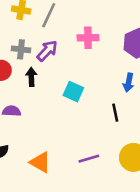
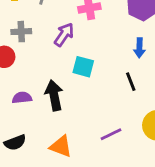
purple arrow: (47, 51) -> (64, 35), moved
black arrow: (31, 77) -> (54, 95), moved, size x1.5

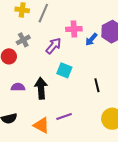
gray cross: (21, 32) -> (23, 40), turned -32
blue arrow: (139, 48) -> (91, 39), moved, turned 32
purple line: (111, 134) -> (64, 116), moved

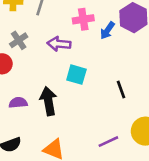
purple arrow: (54, 46) -> (59, 44), turned -120
purple line: (64, 116) -> (108, 142), moved

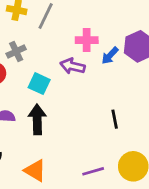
purple arrow: (59, 44) -> (72, 66), moved
cyan square: (76, 75) -> (39, 84), moved

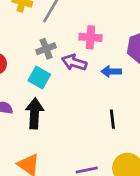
gray cross: (16, 51) -> (46, 49), moved
blue arrow: (110, 56) -> (111, 71), moved, turned 42

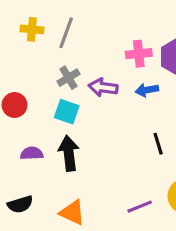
pink cross: (90, 37) -> (139, 54), moved

